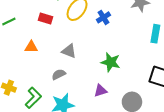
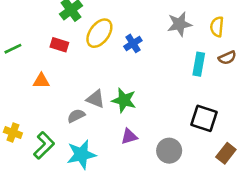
gray triangle: (69, 51) -> (96, 99), moved
green star: (111, 62) -> (124, 100), moved

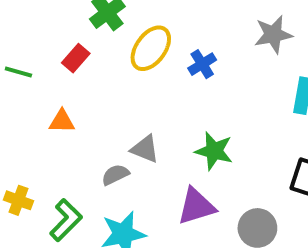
red rectangle: (59, 45) -> (76, 58), moved, turned -66
green line: (13, 49) -> (18, 72), turned 42
green star: (124, 100) -> (214, 151), moved
purple triangle: (129, 136) -> (196, 206), size x1.5

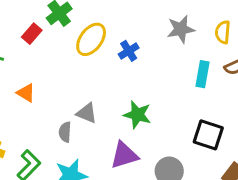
red rectangle: (76, 58) -> (32, 34), moved
orange triangle: (62, 121) -> (26, 93), turned 30
gray semicircle: (115, 175) -> (65, 132), turned -60

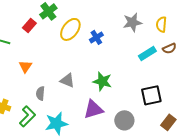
cyan rectangle: (202, 74) -> (147, 53), turned 48
orange triangle: (26, 93) -> (25, 66), turned 32
gray semicircle: (65, 132) -> (40, 93), moved
black square: (208, 135) -> (151, 95), turned -30

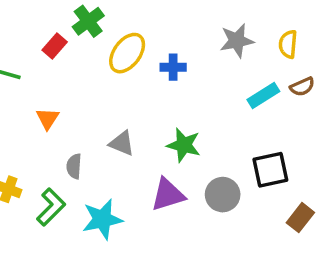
blue cross: (96, 37) -> (173, 67), turned 32
gray circle: (124, 120) -> (223, 195), moved

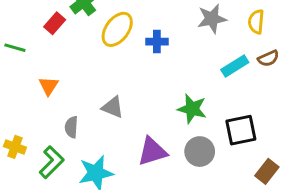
green star: (184, 145) -> (192, 109), moved

